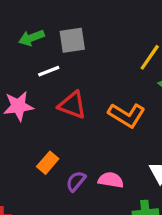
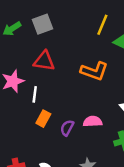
white line: (49, 71) -> (35, 94), moved, turned -49
red triangle: (72, 105) -> (44, 61), moved

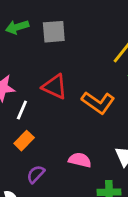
red triangle: (44, 61) -> (55, 87), moved
purple semicircle: (67, 128) -> (36, 174), moved

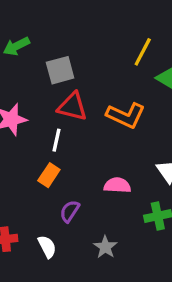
gray square: (54, 32) -> (60, 70), moved
white line: (22, 110) -> (57, 140), moved

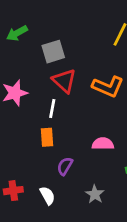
red triangle: (72, 107) -> (64, 81), turned 30
orange rectangle: (49, 175) -> (47, 137), turned -36

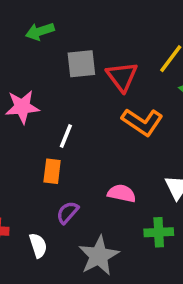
red triangle: (64, 81) -> (122, 77), moved
gray star: (95, 194) -> (99, 256), size x1.6

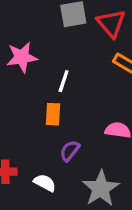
white semicircle: (38, 245) -> (45, 183), turned -40

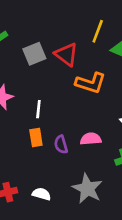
purple semicircle: (70, 151) -> (61, 145), moved, turned -42

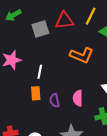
red triangle: (66, 54) -> (64, 21), moved, turned -48
pink semicircle: (91, 139) -> (78, 98), turned -91

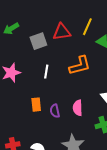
orange L-shape: (82, 55) -> (80, 65), turned -35
white line: (40, 72) -> (46, 72), moved

